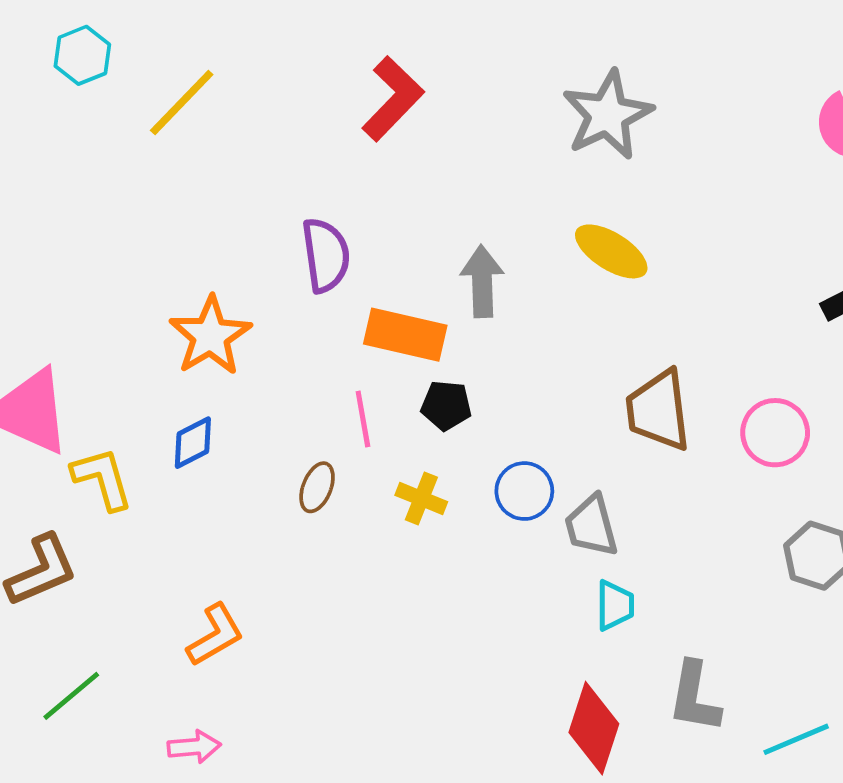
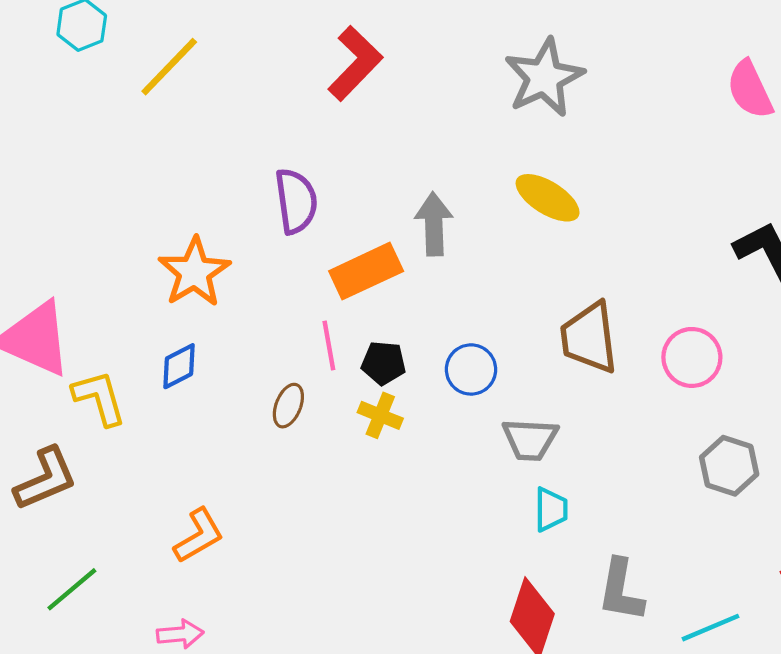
orange rectangle: (405, 335) -> (366, 271), turned -38
black pentagon: (446, 405) -> (384, 363), moved
blue circle: (524, 491) -> (471, 369), moved
gray trapezoid: (591, 526) -> (530, 439), turned -72

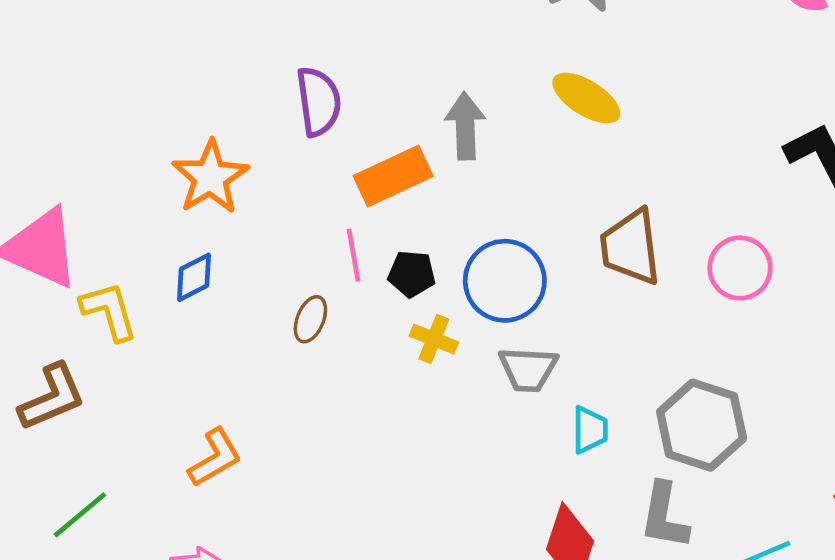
blue circle: (471, 369) -> (505, 281), size x1.5
yellow cross: (380, 415) -> (434, 339), moved
gray trapezoid: (530, 439) -> (528, 369), moved
gray hexagon: (729, 466) -> (702, 425), moved, size x1.4

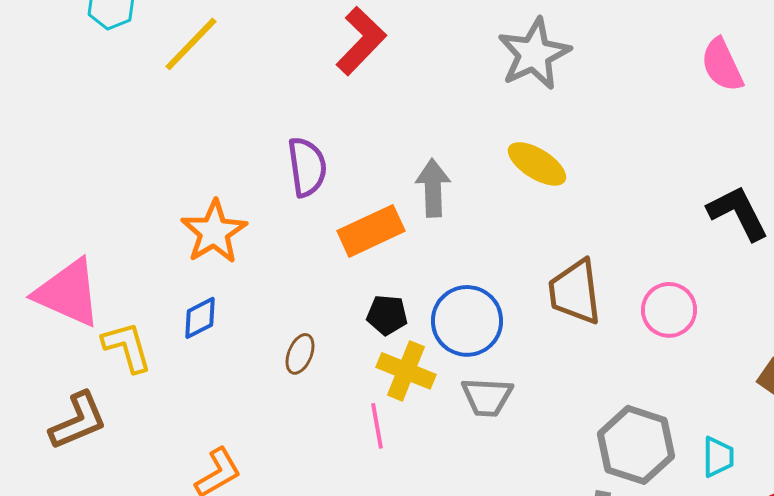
pink line: (353, 255) -> (377, 426), moved
yellow cross: (434, 339) -> (406, 371), size x1.4
cyan trapezoid: (590, 430) -> (718, 457), moved

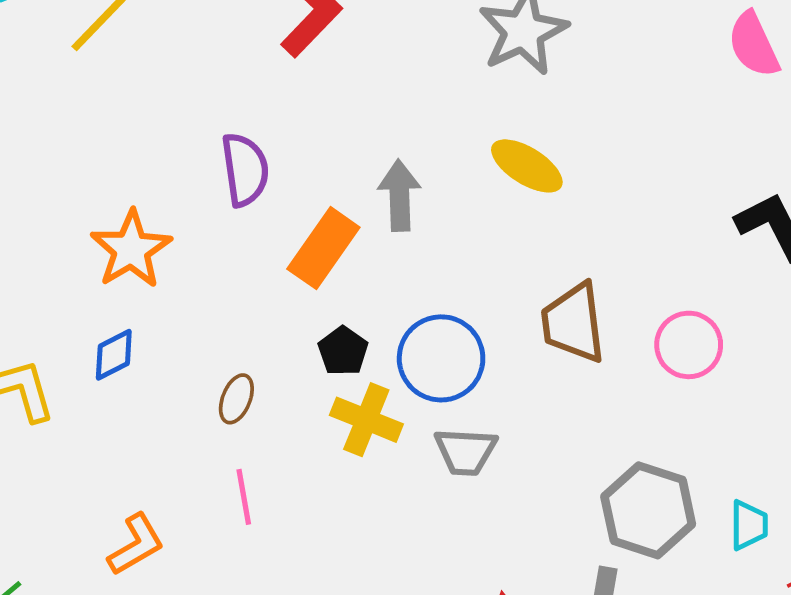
orange rectangle: (371, 231) -> (323, 248), turned -30
black pentagon: (387, 315) -> (343, 351), turned 30
pink line: (377, 426) -> (244, 497), moved

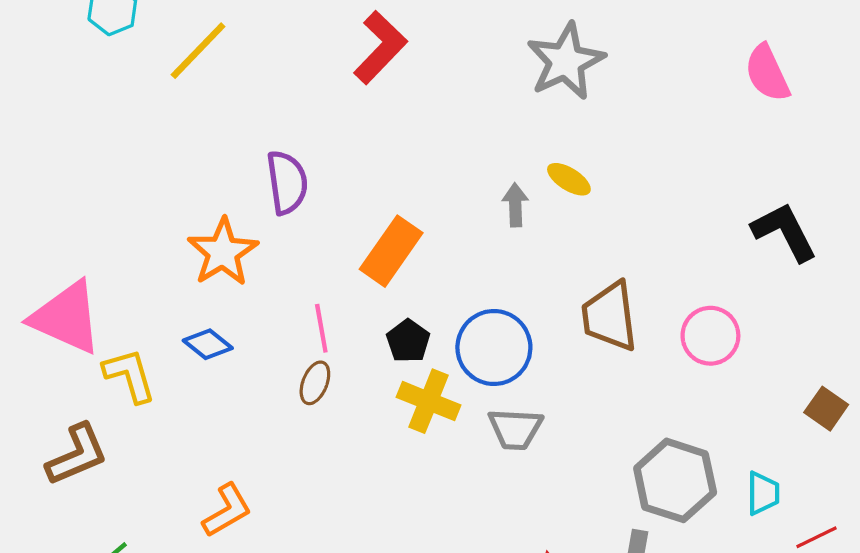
yellow ellipse: (527, 166) -> (569, 179), size x0.7
purple semicircle: (245, 170) -> (287, 182), moved
gray arrow: (399, 195) -> (515, 205), moved, size x0.7
blue diamond: (114, 355) -> (208, 344), turned 66
pink line: (244, 497) -> (321, 328), moved

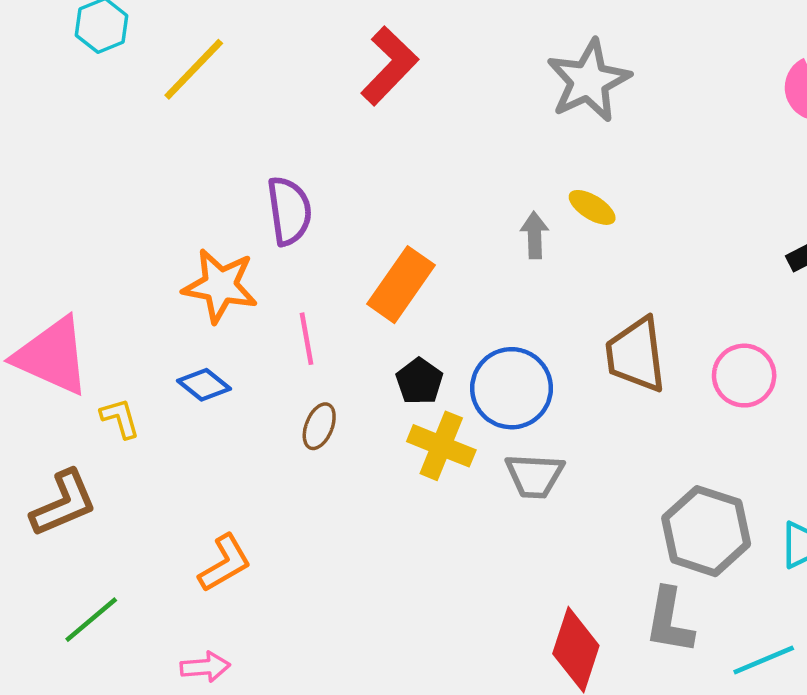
orange star: (223, 252) -> (220, 286), turned -30
pink line: (321, 328) -> (307, 339), moved
yellow L-shape: (129, 375) -> (120, 418), size x0.7

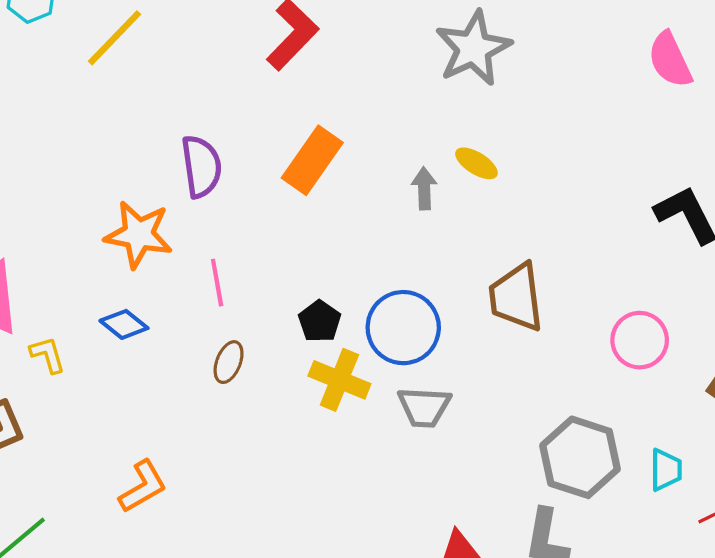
orange rectangle: (401, 285) -> (312, 160), moved
pink circle: (744, 376) -> (640, 340), moved

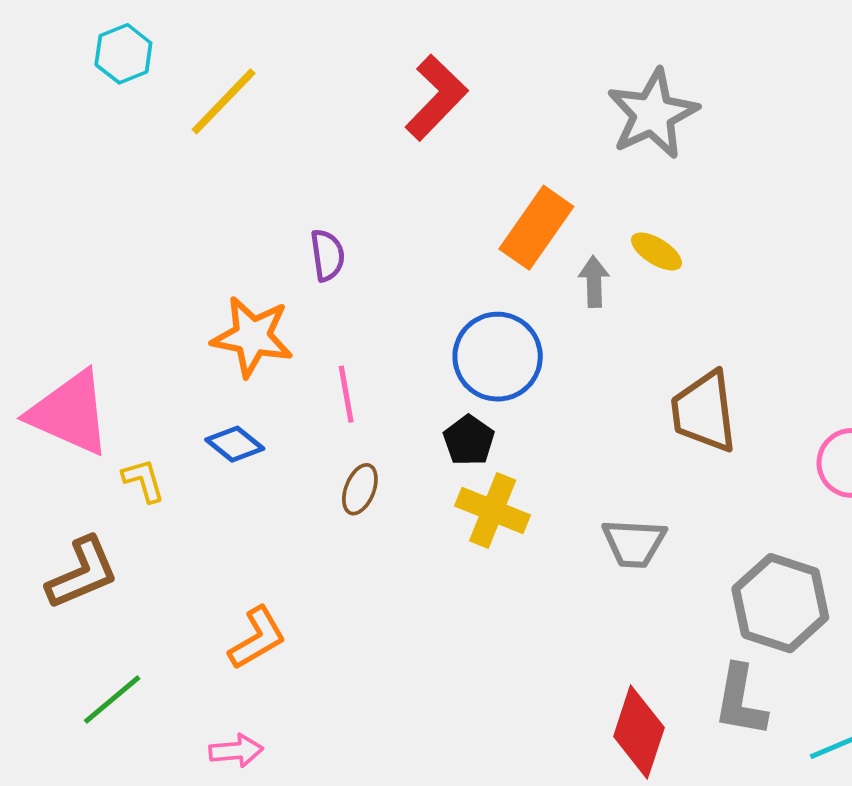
orange rectangle: (312, 160) -> (536, 228), moved
purple semicircle: (201, 166) -> (327, 255), size x0.7
blue circle: (403, 328) -> (498, 357), moved
gray trapezoid: (424, 407) -> (634, 543), moved

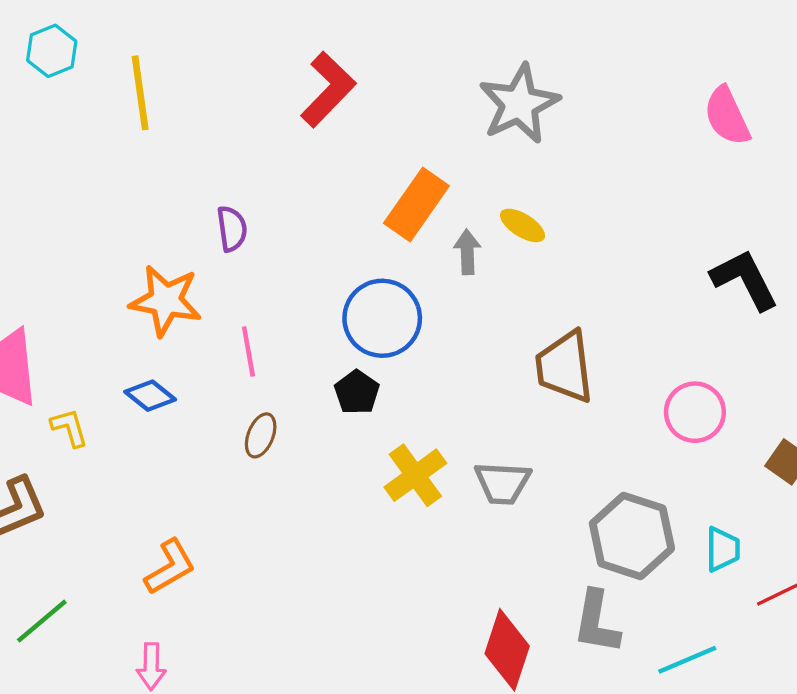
yellow line: (224, 101) -> (140, 93), turned -52
yellow cross: (493, 511) -> (415, 475), moved, turned 32
pink arrow: (236, 751) -> (151, 666), turned 96

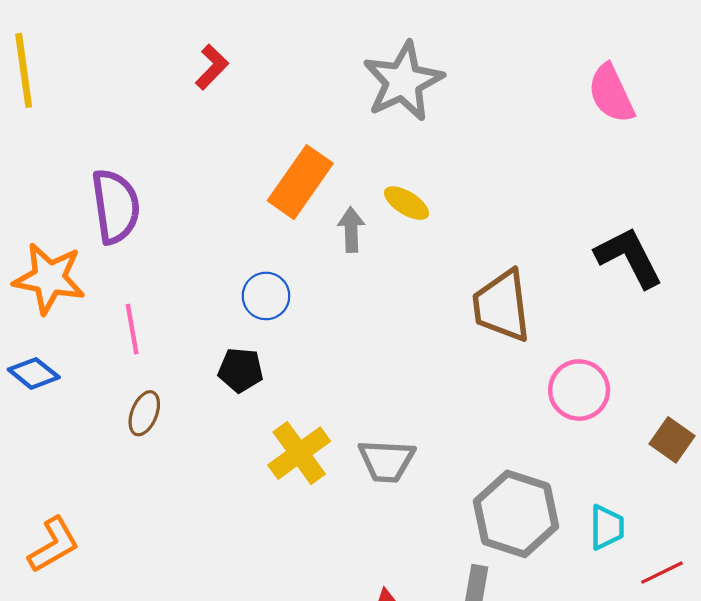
red L-shape: (328, 90) -> (212, 67), size x0.6
purple semicircle: (232, 229) -> (116, 206), size x1.6
blue circle: (382, 318) -> (266, 296), size x0.6
brown trapezoid: (565, 367) -> (502, 306), moved
black pentagon: (357, 392) -> (241, 370), turned -30

